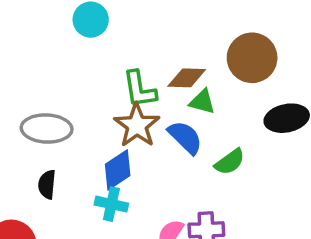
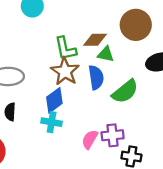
blue semicircle: (185, 137) -> (96, 77), turned 40
green semicircle: (230, 162) -> (125, 91), size x1.4

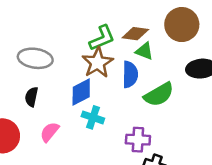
green L-shape: (66, 49) -> (102, 38), turned -110
cyan cross: (52, 122) -> (93, 117), moved
pink semicircle: (90, 139) -> (50, 132), moved

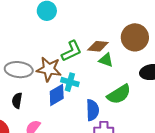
brown star: (98, 63) -> (49, 69), moved, turned -30
blue semicircle: (130, 74) -> (93, 110), moved
cyan cross: (93, 117) -> (70, 82), moved

